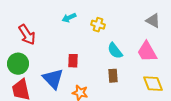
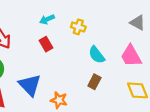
red rectangle: (73, 61) -> (46, 44), moved, turned -32
brown rectangle: (113, 76) -> (94, 82), turned 32

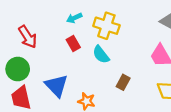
yellow cross: (78, 27) -> (106, 26), size x1.6
cyan semicircle: (97, 55) -> (101, 55), moved

